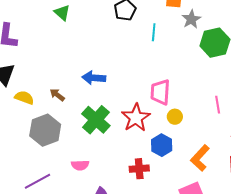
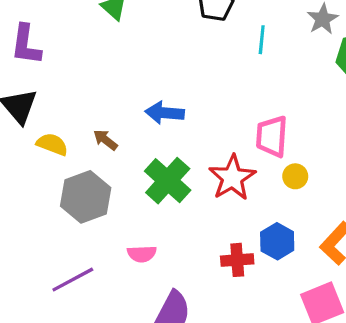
blue hexagon: (162, 145) -> (277, 241), moved

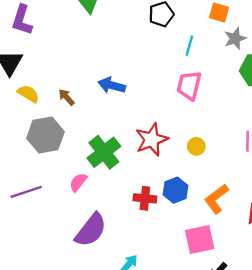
pink trapezoid: (272, 136) -> (189, 85), moved
green cross: (168, 181) -> (104, 152), moved
pink semicircle: (142, 254) -> (78, 182), turned 120

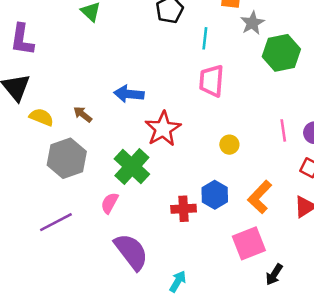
red star: (152, 140) -> (163, 129), moved
purple semicircle: (91, 230) -> (131, 252), turned -66

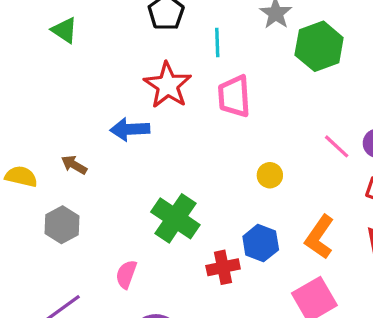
red star: (163, 129) -> (168, 85), moved
pink line: (283, 130) -> (337, 146), turned -30
gray hexagon: (67, 158) -> (62, 225), size x0.7
green cross: (132, 167) -> (175, 218), moved

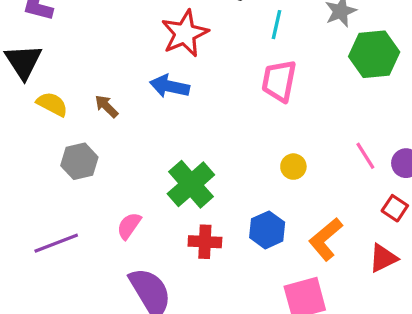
red star: (168, 85) -> (185, 33), moved
red cross: (223, 267) -> (205, 242), moved

